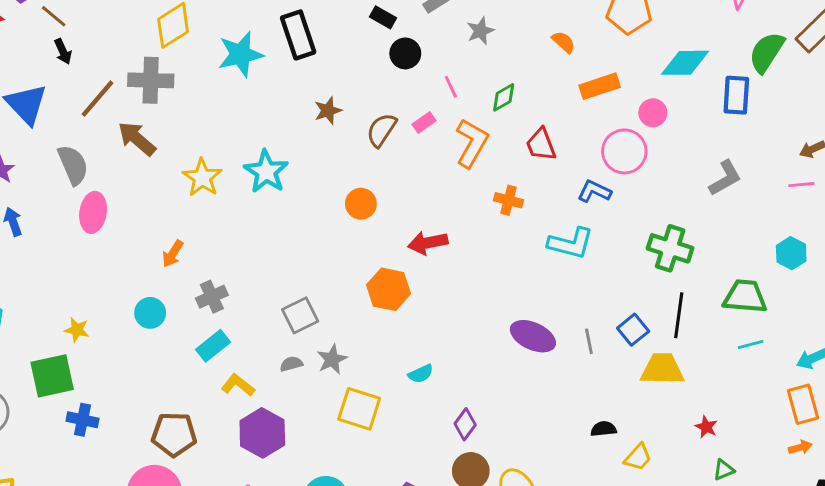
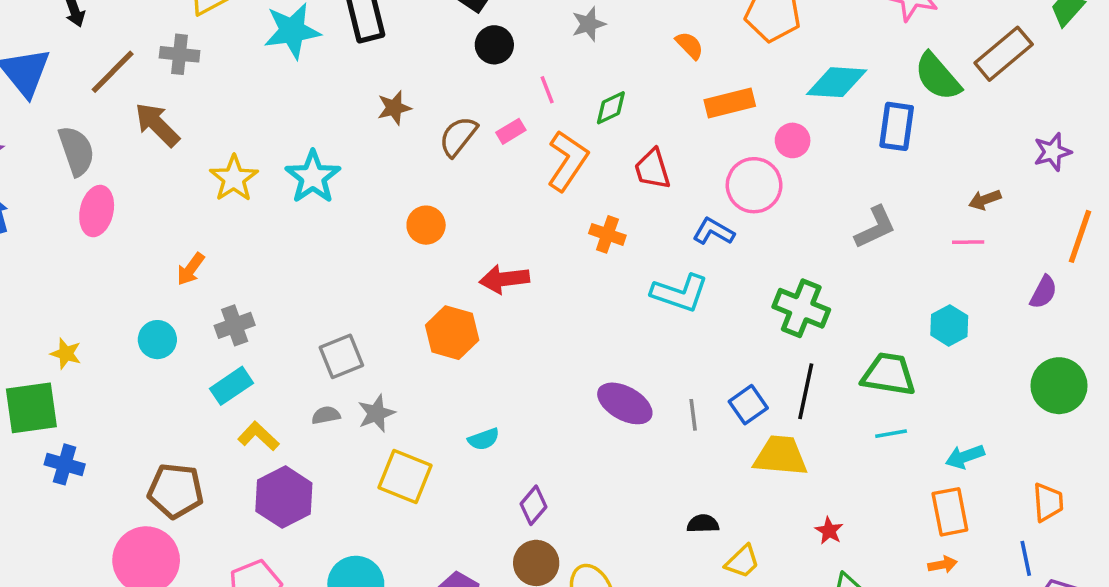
green semicircle: (767, 52) -> (938, 77), turned -78
gray cross: (151, 80) -> (180, 54), size x0.7

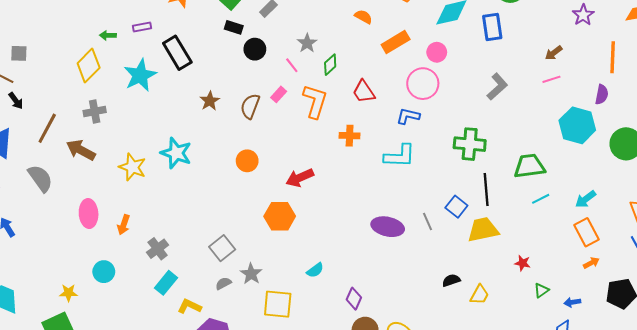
gray star: (589, 24) -> (307, 43), moved
gray cross: (180, 54) -> (95, 111), moved
pink ellipse: (97, 211) -> (89, 214), moved
cyan hexagon: (949, 325) -> (577, 125), moved, size x1.6
cyan circle: (157, 340) -> (104, 272), moved

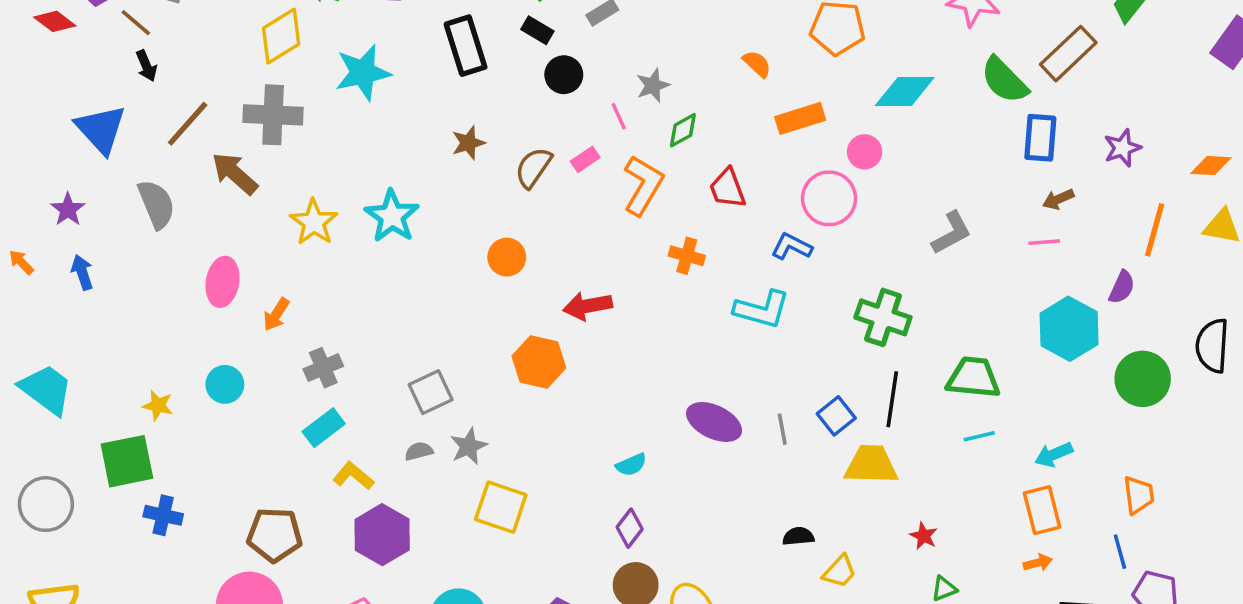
blue rectangle: (492, 27) -> (1040, 138), moved
black rectangle: (177, 53) -> (466, 46), moved
gray cross: (95, 111) -> (273, 115), size x1.5
cyan semicircle: (315, 270) -> (631, 465), moved

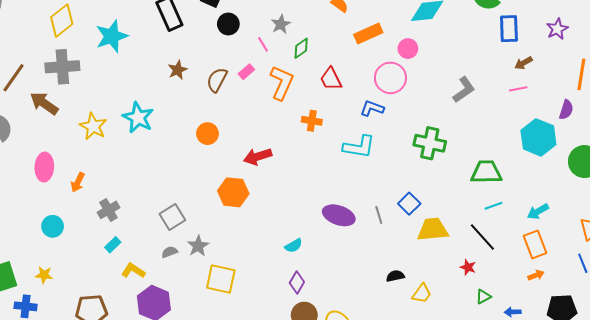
black line: (892, 399) -> (482, 237), moved, turned -44
yellow star: (158, 405) -> (44, 275), moved
cyan rectangle: (324, 428) -> (113, 245), size x0.7

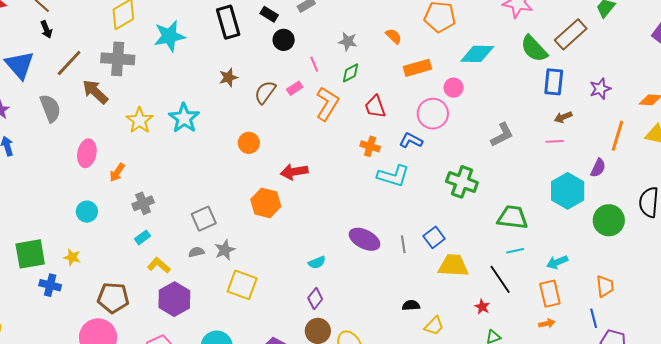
gray star: (281, 24) -> (348, 41), moved, turned 30
orange cross: (312, 121) -> (370, 146), moved

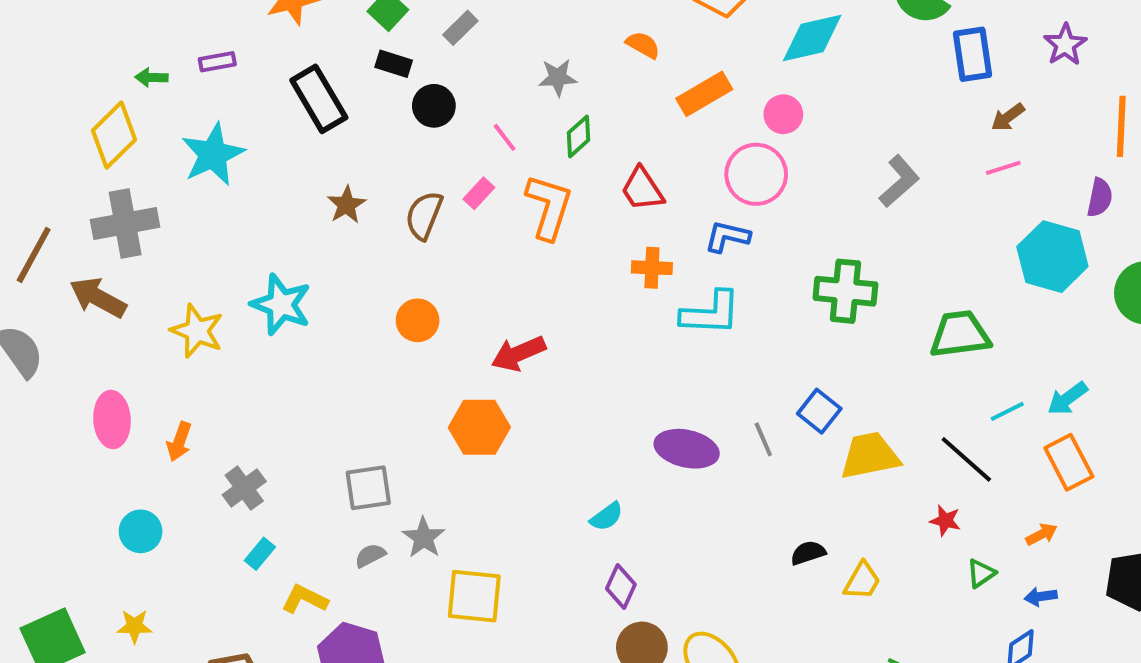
gray square: (204, 219) -> (368, 488), turned 30
cyan line: (515, 251) -> (1007, 411), moved
orange arrow: (547, 323) -> (1041, 534), moved

